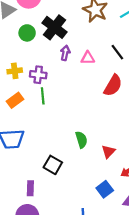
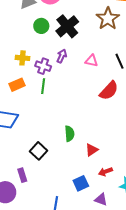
purple arrow: (65, 53) -> (62, 56), moved
purple rectangle: (30, 188) -> (22, 175), moved, turned -32

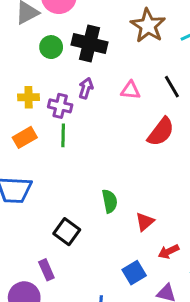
black cross: (67, 26) -> (90, 44), turned -30

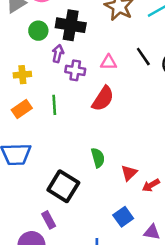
purple arrow: (86, 88) -> (58, 54), moved
purple cross: (60, 106) -> (75, 70), moved
red semicircle: (161, 132) -> (103, 99), moved
black square: (67, 232) -> (63, 186), size x1.4
red arrow: (169, 252) -> (151, 185), moved

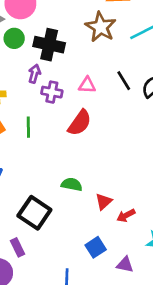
green circle: (38, 31) -> (14, 38), moved
green semicircle: (98, 158) -> (72, 184), turned -66

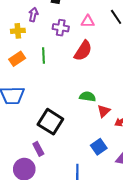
purple arrow: (34, 74) -> (33, 15), moved
green semicircle: (72, 184) -> (88, 97), moved

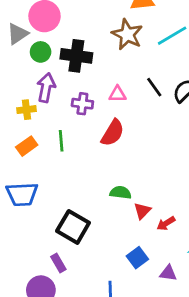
purple arrow: (33, 15) -> (46, 88), size x1.5

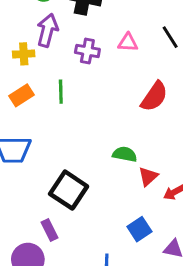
red semicircle: (113, 133) -> (154, 97), moved

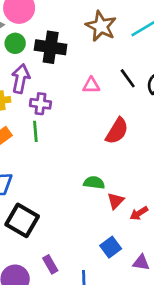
purple cross: (87, 51) -> (40, 104), moved
black square: (69, 190) -> (22, 220), moved
purple rectangle: (49, 230) -> (50, 264), moved

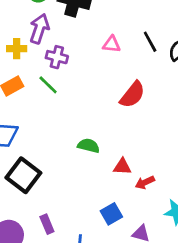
green line: (35, 131) -> (48, 85), turned -48
green semicircle: (94, 183) -> (89, 146), moved
red triangle: (116, 201) -> (122, 167), turned 42

